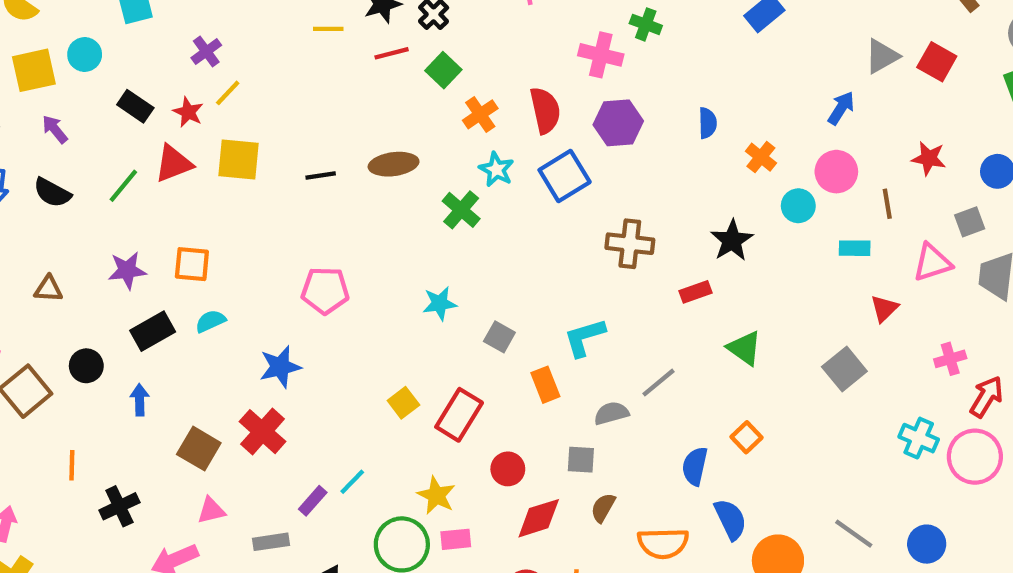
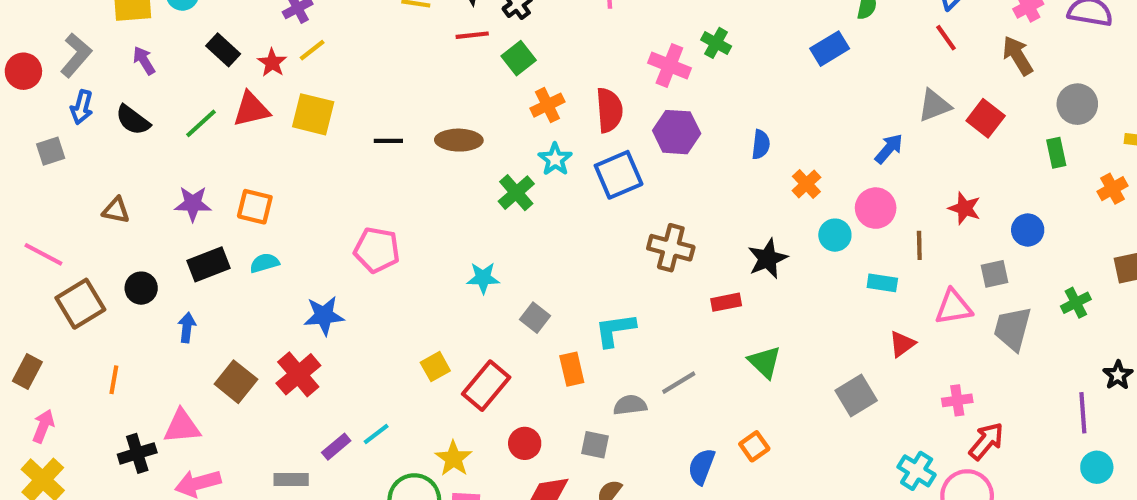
black cross: (119, 506) -> (137, 453), moved
pink triangle: (211, 511) -> (182, 427), moved, size x1.4

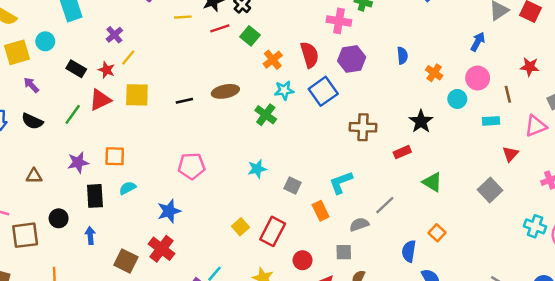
cyan star: (555, 159) -> (284, 90), turned -30
black rectangle: (209, 264) -> (95, 196), turned -60
brown square: (80, 304) -> (25, 235), turned 36

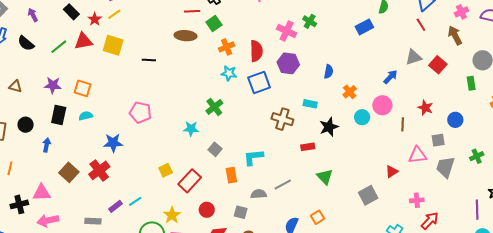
brown ellipse: (225, 91) -> (186, 36), moved
green cross: (266, 115) -> (214, 107), moved
cyan rectangle: (491, 121) -> (310, 104), moved

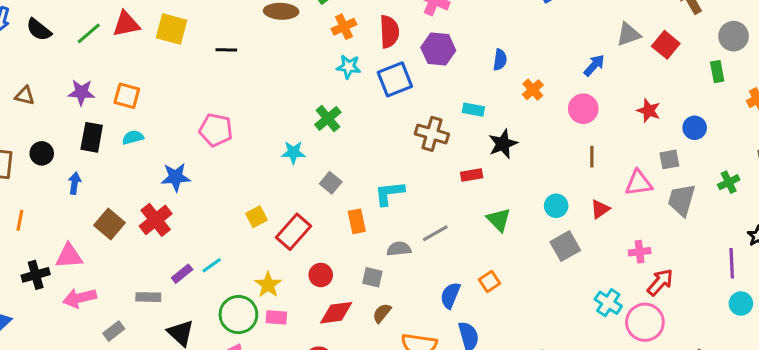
cyan circle: (362, 117) -> (556, 206), moved
brown line: (403, 124) -> (592, 157), moved

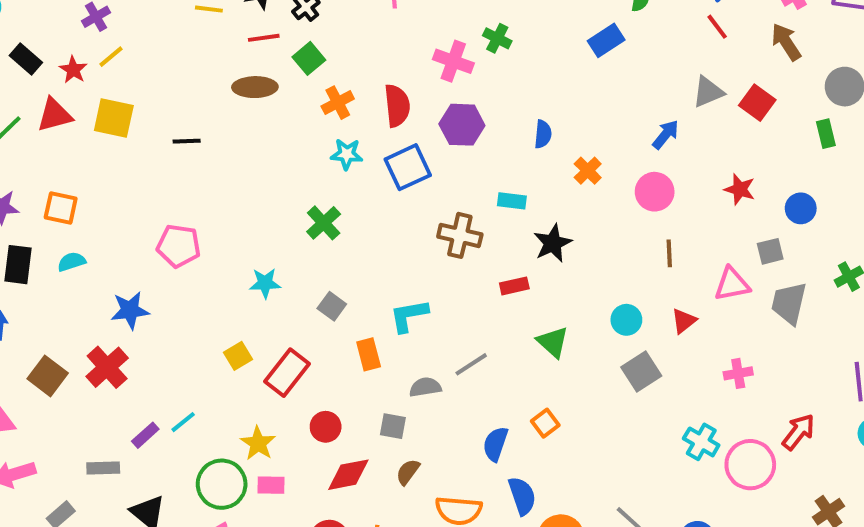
cyan star: (293, 152) -> (265, 283), moved
red arrow: (660, 282) -> (798, 432), moved

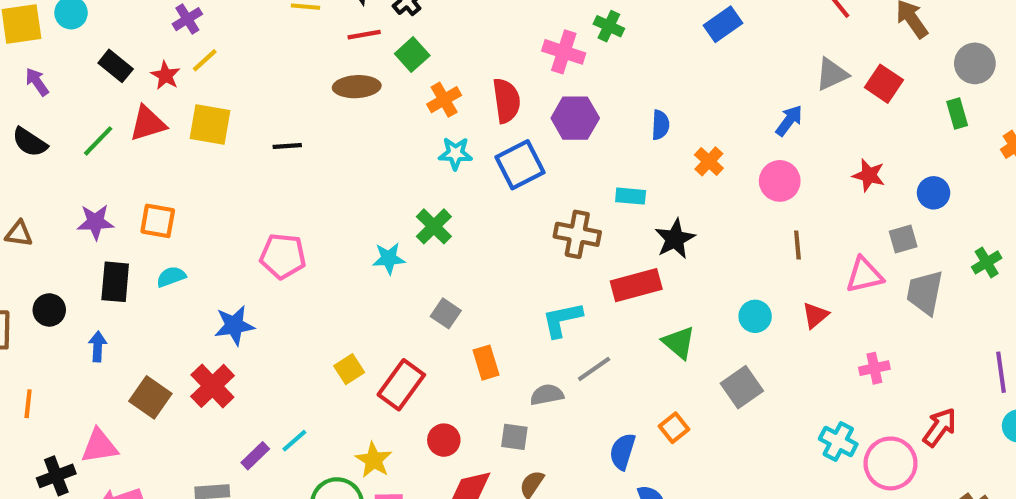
cyan star: (265, 283) -> (389, 258), moved
red rectangle: (514, 286) -> (636, 285), size x1.6
cyan L-shape: (409, 316) -> (562, 320), moved
gray square: (641, 372) -> (742, 387), moved

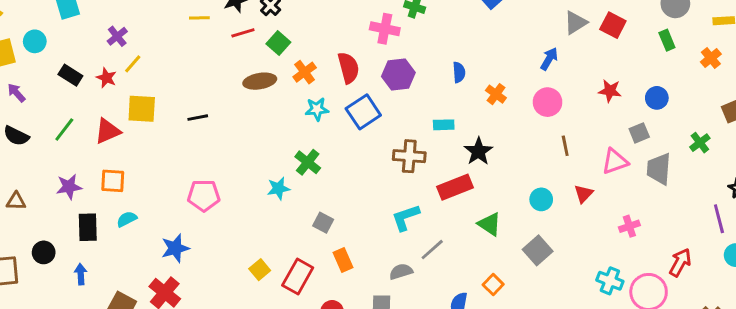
brown ellipse: (357, 87) -> (260, 81), moved
red triangle: (148, 124) -> (108, 131), moved
orange rectangle: (486, 363) -> (343, 260), moved

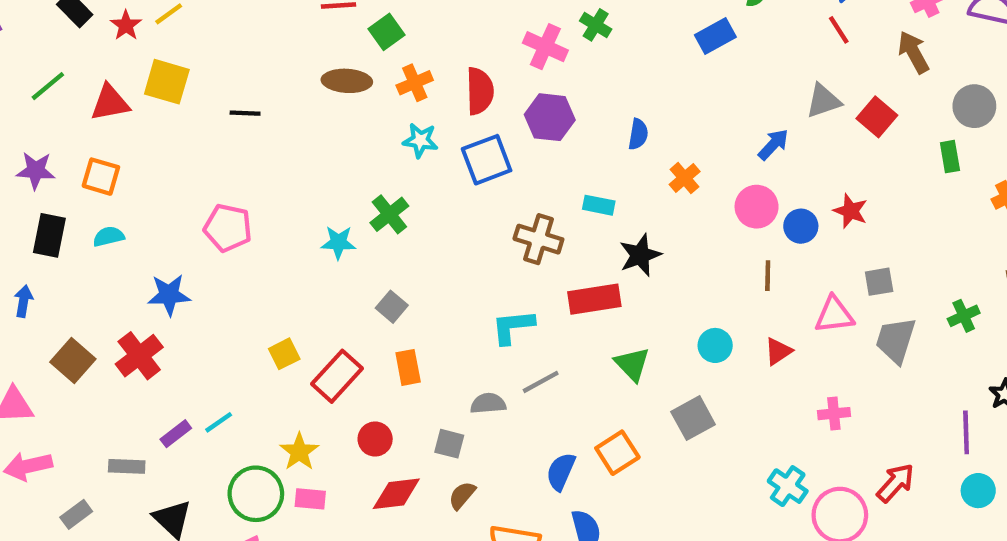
blue circle: (657, 98) -> (801, 226), moved
orange square: (493, 284) -> (617, 453), size x1.4

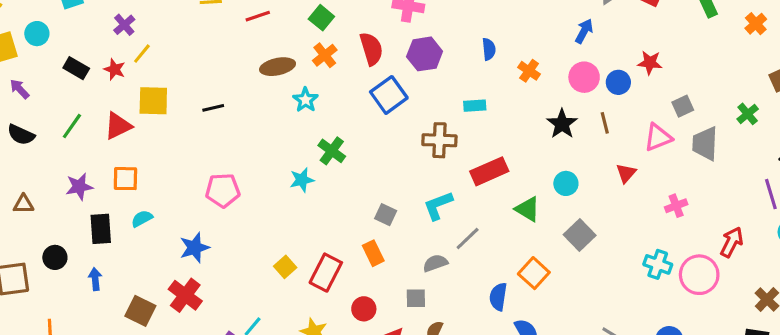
green square: (386, 32) -> (321, 18), moved
cyan star: (420, 140) -> (305, 100), moved, turned -30
black star: (640, 255) -> (562, 124), moved
gray square: (392, 307) -> (386, 215), moved
cyan circle: (715, 345) -> (566, 183), moved

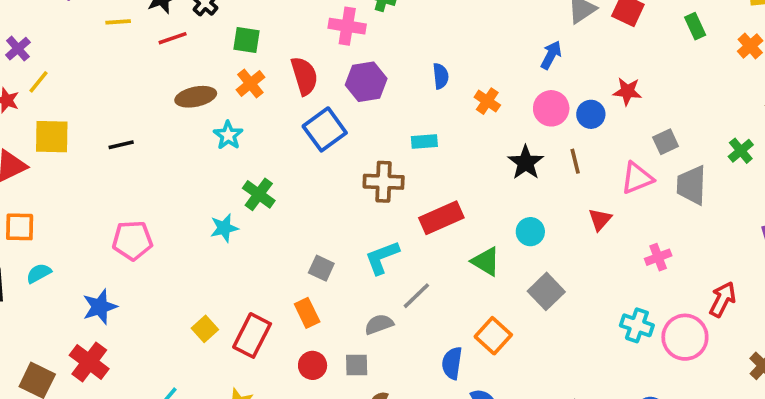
green square: (321, 18) -> (247, 40), turned -30
red circle: (364, 309) -> (313, 365), moved

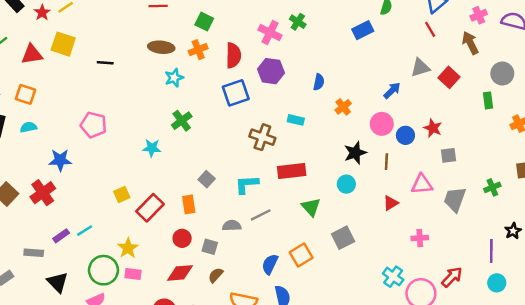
gray square: (666, 142) -> (448, 155), moved
cyan star: (224, 228) -> (152, 148), moved
cyan circle: (530, 232) -> (346, 184), moved

